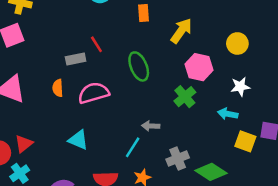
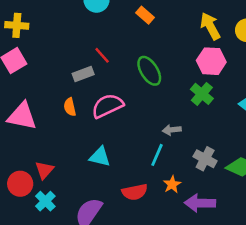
orange rectangle: (143, 13) -> (145, 15), turned -35
yellow arrow: (181, 31) -> (210, 26), moved, turned -55
gray cross: (178, 159) -> (205, 159), turned -30

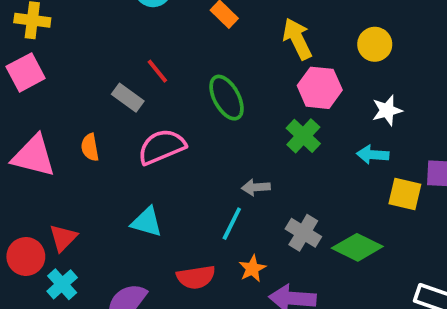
yellow arrow: (210, 26) -> (297, 39), moved
gray rectangle: (83, 74) -> (128, 98), turned 54
orange semicircle: (70, 107) -> (90, 147), moved

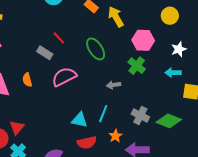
yellow arrow: (297, 39) -> (116, 17), moved
gray arrow: (256, 187) -> (114, 85), moved
cyan triangle: (147, 222) -> (80, 120), moved

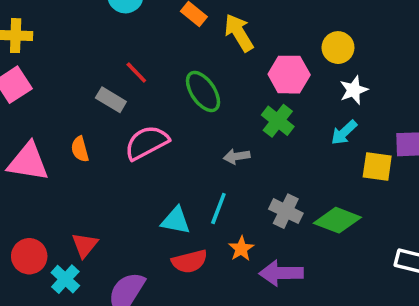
yellow circle: (170, 16) -> (338, 48), moved
cyan arrow: (173, 73) -> (344, 132), turned -42
red triangle: (17, 127) -> (85, 245), moved

